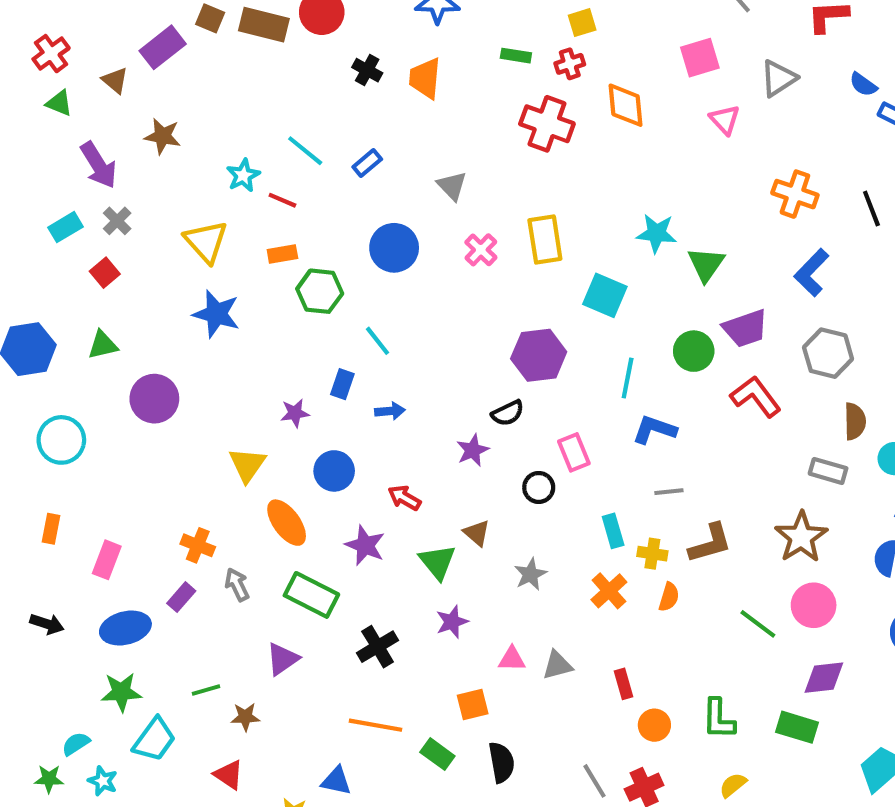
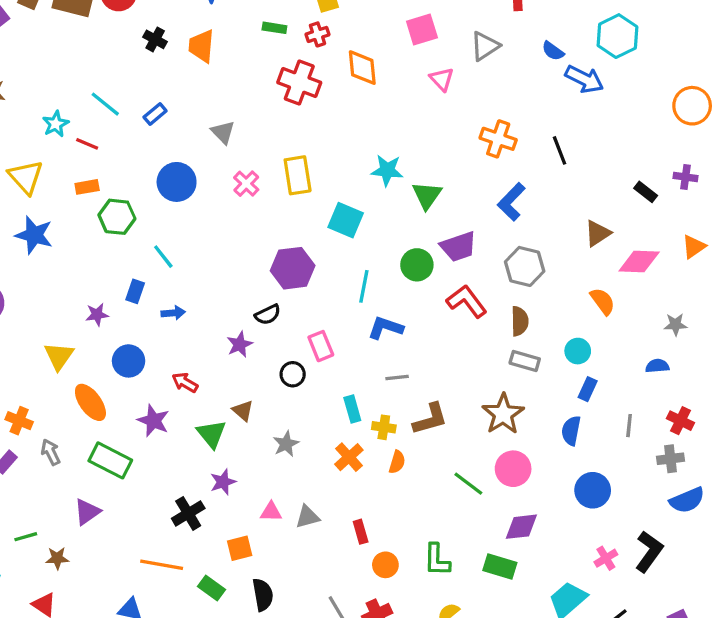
brown semicircle: (855, 421) -> (520, 321), moved
black cross: (378, 647) -> (188, 513), moved

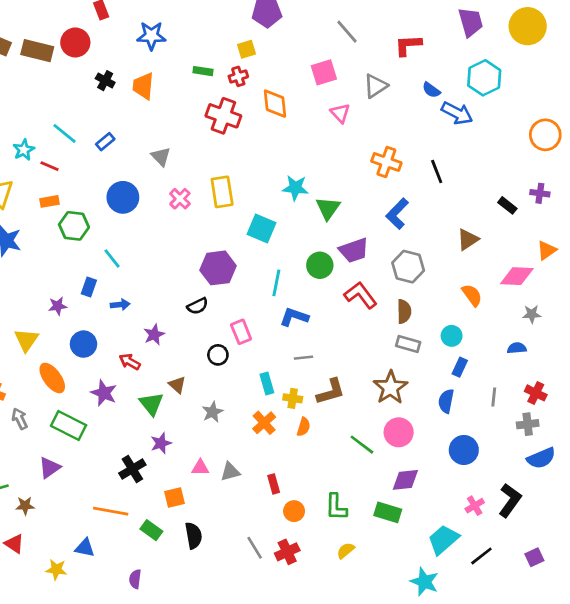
pink diamond: (639, 262) -> (517, 276), moved
purple star: (240, 344) -> (154, 335), moved

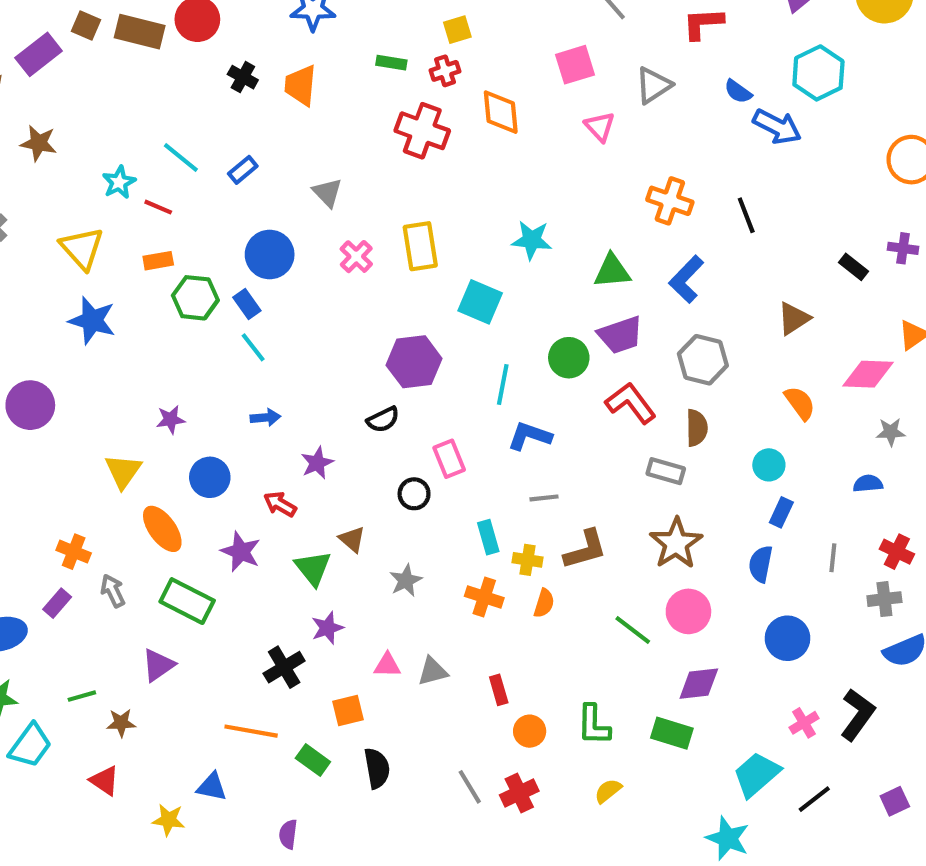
green triangle: (328, 208) -> (612, 271), moved, turned 50
blue rectangle: (89, 287) -> (247, 304), moved, turned -54
gray rectangle: (408, 344) -> (666, 471), moved
orange cross: (264, 423) -> (484, 597), turned -30

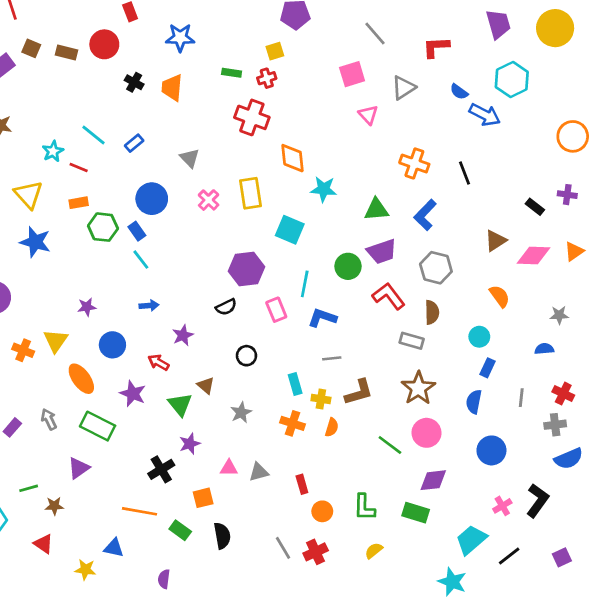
brown rectangle: (140, 32) -> (66, 52), size x0.7
orange diamond: (501, 112) -> (292, 158), moved
pink diamond: (868, 374) -> (533, 256), moved
pink rectangle: (449, 459) -> (276, 310), moved
orange cross: (74, 552) -> (23, 350), moved

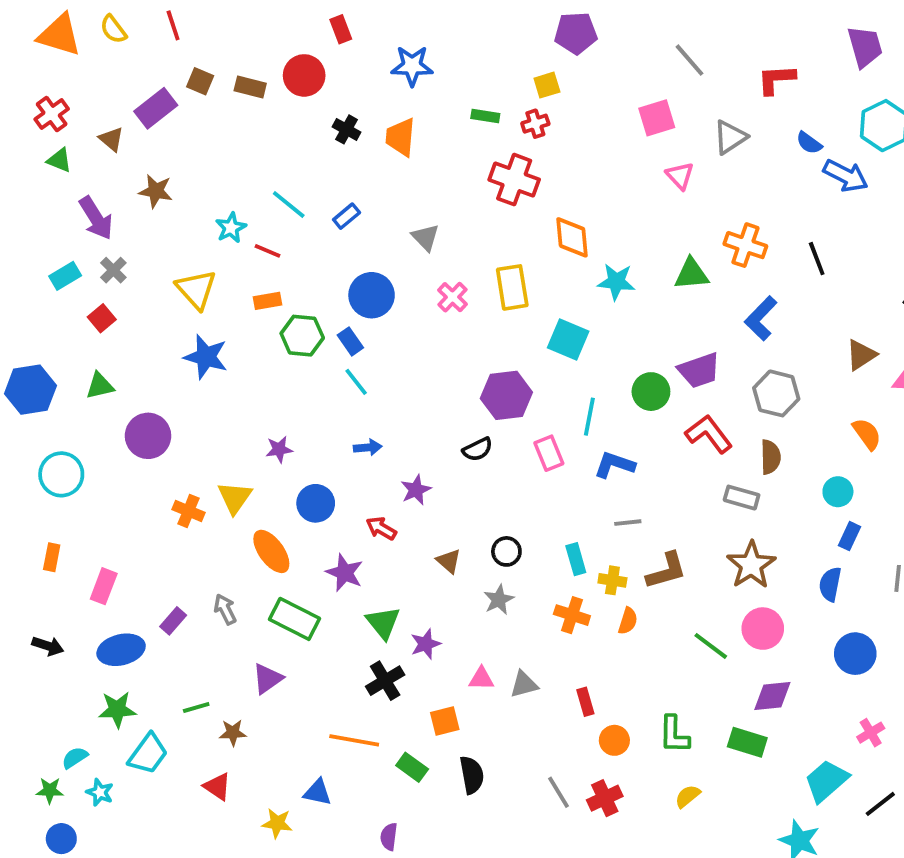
green triangle: (376, 209) -> (691, 274), moved
black circle: (246, 356) -> (506, 551), moved
green triangle: (180, 404) -> (383, 623), moved

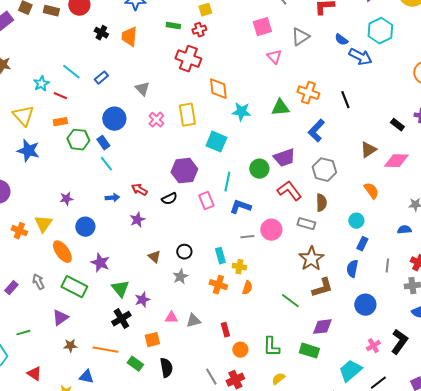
red arrow: (381, 528) -> (139, 190), moved
brown L-shape: (666, 571) -> (322, 288), moved
pink circle: (763, 629) -> (271, 230), moved
brown star: (233, 733) -> (70, 346), moved

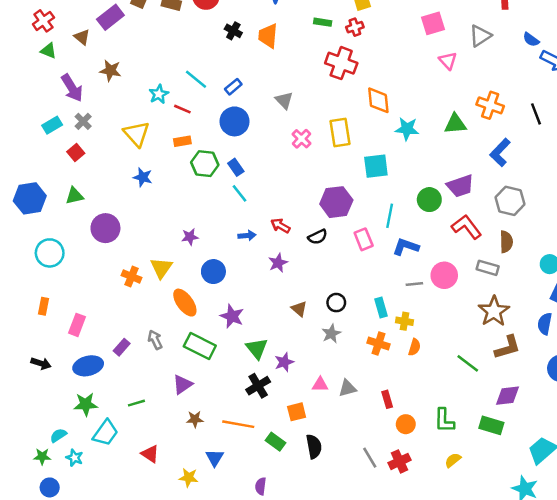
blue circle: (114, 119) -> (235, 121), moved
cyan square: (216, 142) -> (376, 166), turned -30
blue star: (28, 151) -> (143, 177), size x0.7
blue triangle: (86, 377) -> (215, 458), turned 49

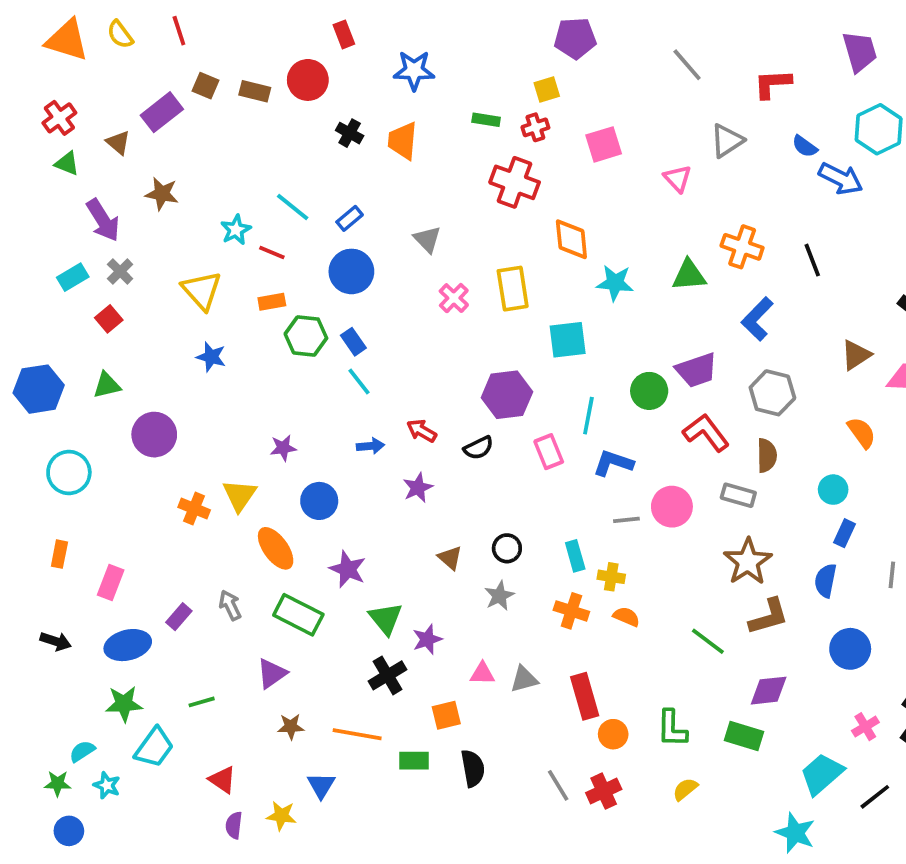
pink square: (433, 23) -> (604, 144), moved
orange semicircle: (414, 347) -> (626, 617), turned -84
red rectangle: (387, 399) -> (585, 696), size x1.6
green rectangle: (275, 442) -> (414, 761), turned -36
purple semicircle: (261, 486) -> (234, 825), moved

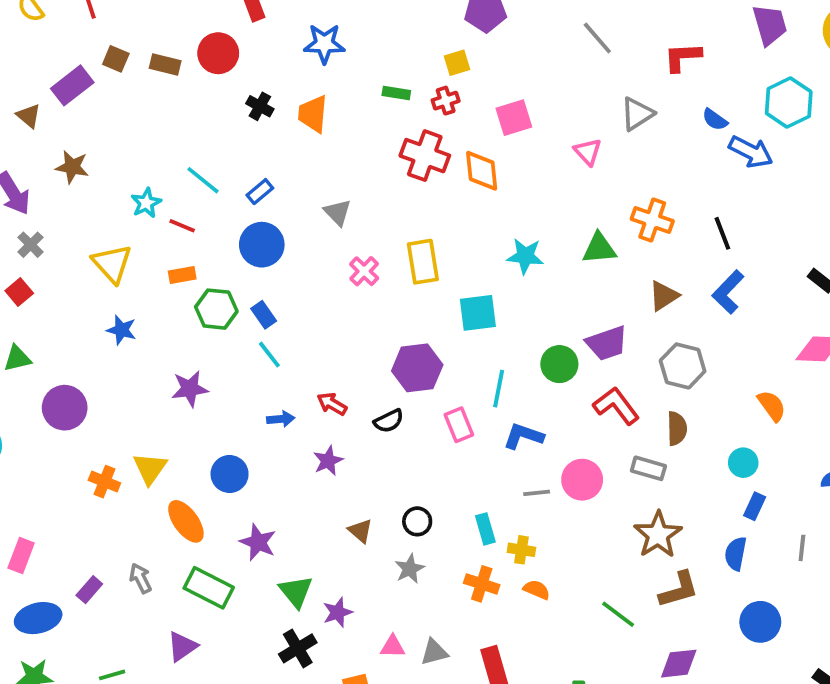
orange diamond: (571, 239) -> (482, 171), moved
blue L-shape: (757, 319) -> (728, 292), moved
brown triangle: (856, 355) -> (664, 296), moved
purple star: (283, 448) -> (190, 389), moved, size x1.4

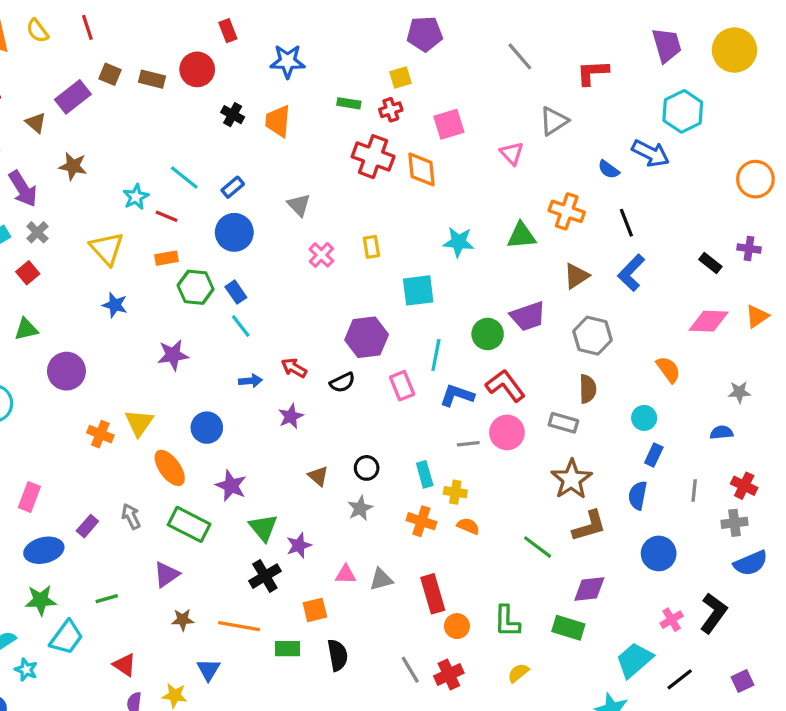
blue semicircle: (715, 120) -> (609, 169), moved
yellow rectangle: (423, 262) -> (371, 247), size x0.6
red L-shape: (616, 406) -> (505, 386), moved

